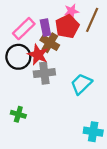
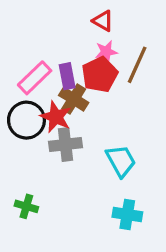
cyan trapezoid: (81, 84) -> (121, 161), turned 105
cyan cross: (93, 132) -> (127, 215), moved

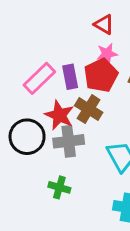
brown cross: (74, 99) -> (89, 109), moved
black circle: (26, 120) -> (27, 137), moved
green cross: (26, 206) -> (59, 187), moved

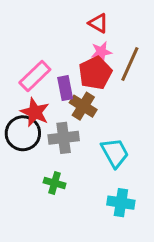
purple rectangle: (70, 77) -> (65, 88), moved
red star: (59, 115) -> (35, 112), moved

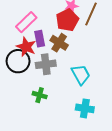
purple rectangle: (65, 88) -> (40, 39), moved

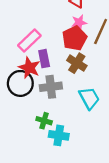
brown cross: (59, 43) -> (77, 63), moved
cyan cross: (85, 108) -> (59, 135), moved

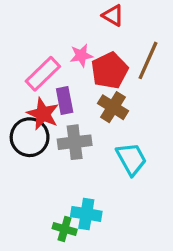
pink star: (79, 22) -> (81, 55), moved
green cross: (44, 121) -> (65, 229), moved

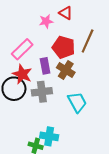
pink star: (81, 55) -> (46, 21), moved
red pentagon: (110, 70) -> (64, 47), turned -30
purple rectangle: (65, 100) -> (45, 66), moved

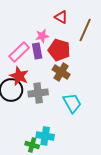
pink star: (46, 21) -> (42, 36), moved
brown line: (88, 41) -> (85, 30), moved
purple rectangle: (45, 66) -> (37, 51), moved

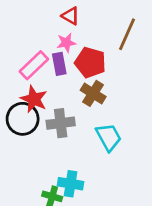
red triangle: (61, 17) -> (71, 16), moved

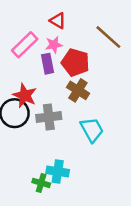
brown line: (127, 34) -> (108, 37), turned -72
pink rectangle: (34, 65) -> (25, 45), moved

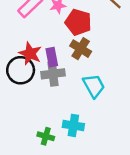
purple rectangle: (48, 64) -> (52, 57), moved
cyan cross: (58, 172) -> (73, 125), moved

